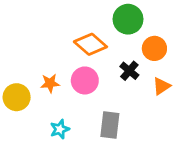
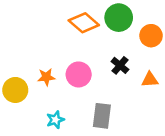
orange diamond: (90, 44) -> (84, 23), moved
orange circle: (154, 48) -> (151, 36), moved
orange triangle: (161, 86) -> (150, 80), turned 30

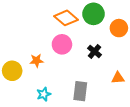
pink circle: (79, 74) -> (62, 44), moved
orange triangle: (150, 80) -> (118, 78), moved

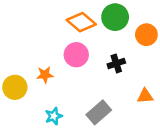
black cross: (94, 51) -> (116, 63), turned 32
gray rectangle: (80, 91) -> (99, 112), turned 42

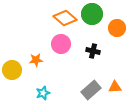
black cross: (116, 63) -> (93, 51), turned 32
orange triangle: (145, 96) -> (115, 87), moved
gray rectangle: (99, 112) -> (91, 90), moved

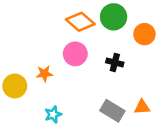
gray rectangle: (91, 90) -> (112, 111), turned 72

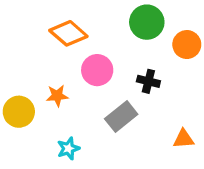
orange diamond: (80, 22) -> (68, 33), moved
gray rectangle: (112, 111) -> (121, 116), moved, turned -70

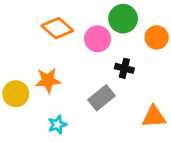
pink circle: (97, 70) -> (98, 39), moved
orange star: (57, 96) -> (48, 80), size x1.4
orange triangle: (184, 139) -> (154, 117), size x1.4

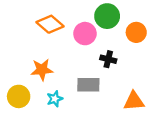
yellow circle: (16, 94) -> (19, 96), moved
gray rectangle: (102, 98) -> (88, 85), turned 40
cyan star: (57, 125) -> (55, 99), moved

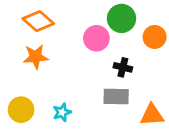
orange diamond: (50, 24) -> (38, 21), moved
orange star: (42, 70) -> (36, 57), moved
gray rectangle: (88, 85) -> (116, 96), moved

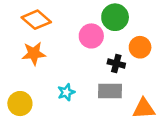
orange circle: (155, 37) -> (140, 47), moved
cyan star: (62, 112) -> (66, 92), moved

